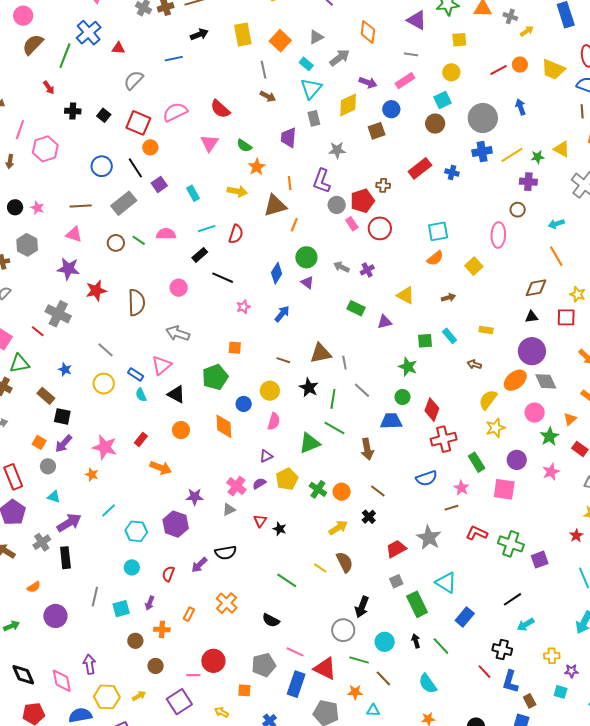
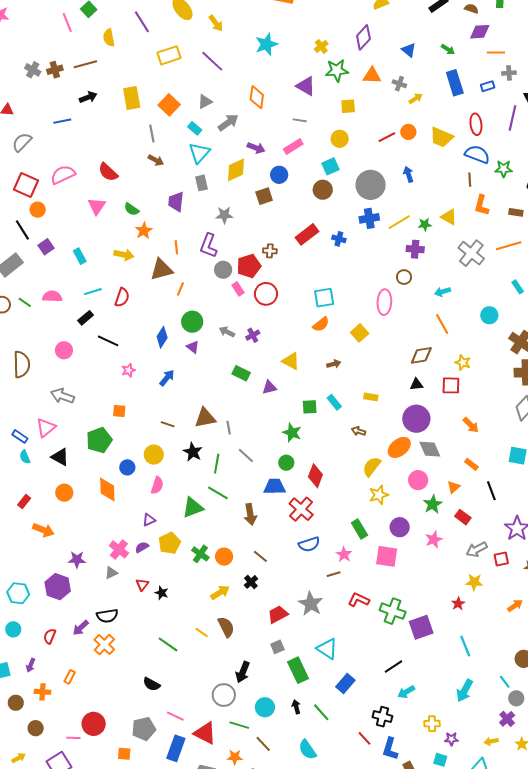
red cross: (444, 439) -> (301, 509), moved, turned -35
purple square: (540, 560) -> (421, 627), size x1.4
orange cross: (227, 603) -> (104, 645), moved

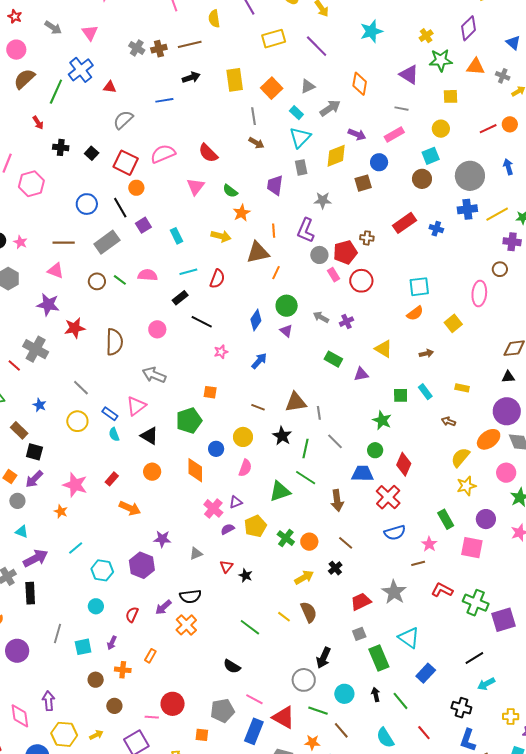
pink cross: (119, 549) -> (213, 508), moved
red line: (364, 738) -> (424, 733), moved

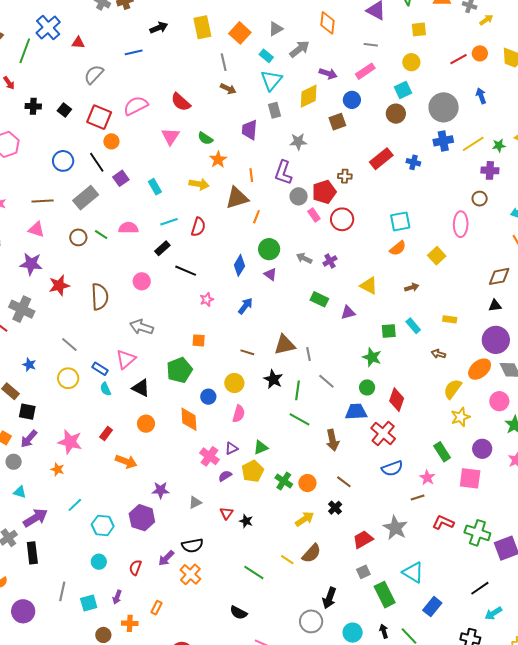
green triangle: (280, 491) -> (261, 447), moved, size x0.7
brown semicircle: (309, 612) -> (311, 553), turned 70

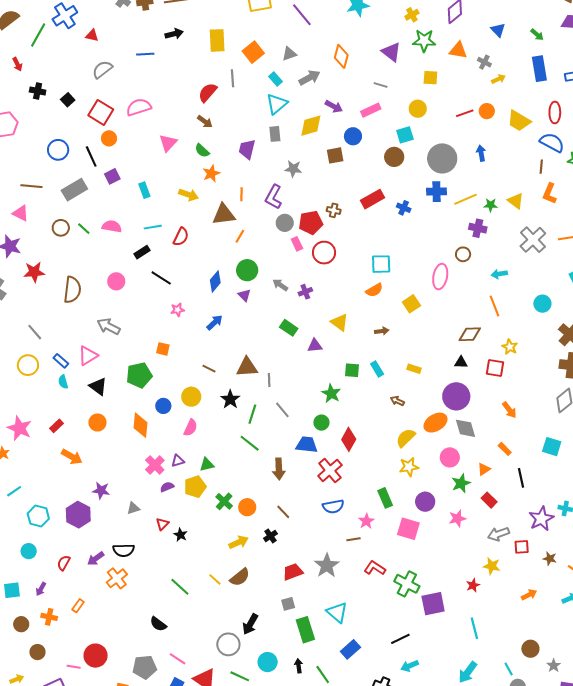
brown arrow: (228, 89) -> (205, 122), moved
red semicircle: (181, 102) -> (208, 93), moved, turned 80

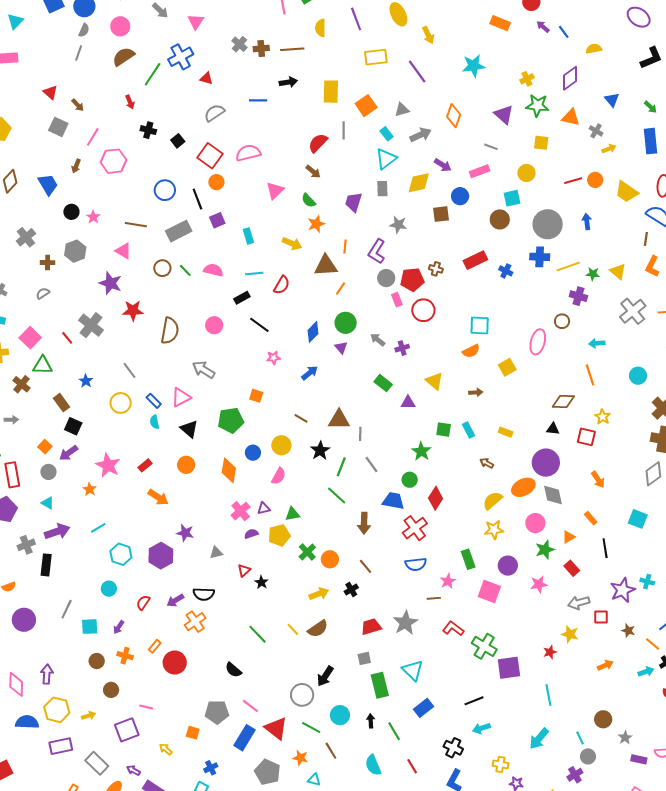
red circle: (96, 656) -> (175, 663), moved

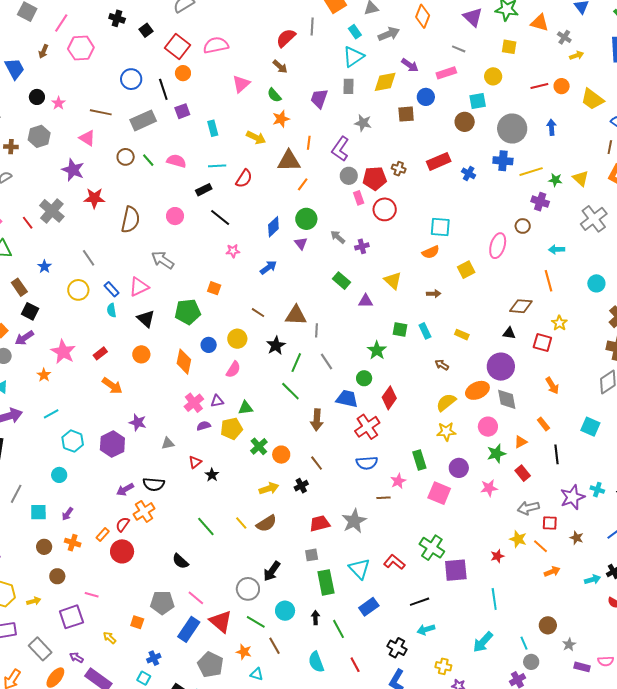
red semicircle: (143, 603) -> (123, 524), moved
red L-shape: (453, 628) -> (394, 562), moved
orange line: (653, 644) -> (541, 546), moved

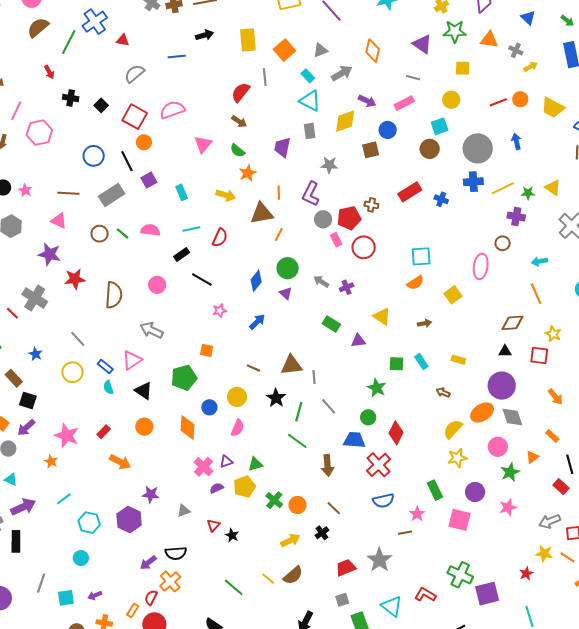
cyan triangle: (353, 57) -> (310, 101), turned -50
red rectangle: (523, 473) -> (561, 487), moved
purple arrow: (67, 514) -> (95, 595), turned 40

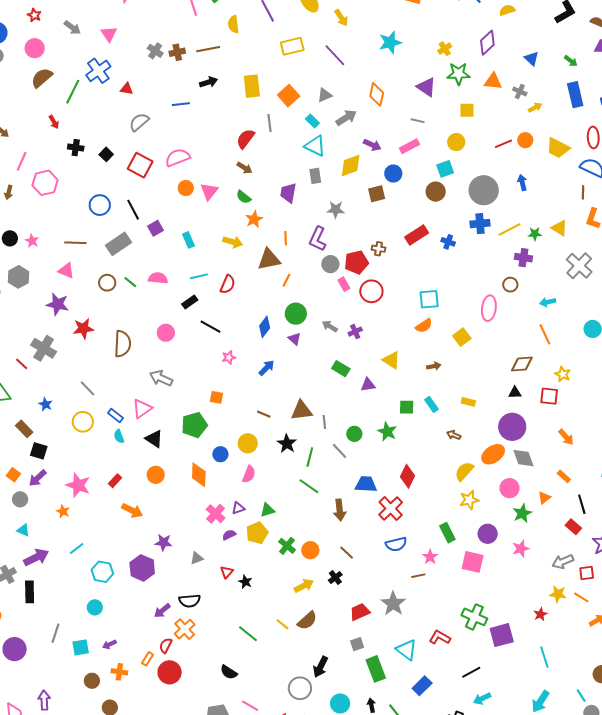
orange circle: (144, 142) -> (186, 188), moved
green circle: (368, 417) -> (354, 434), moved

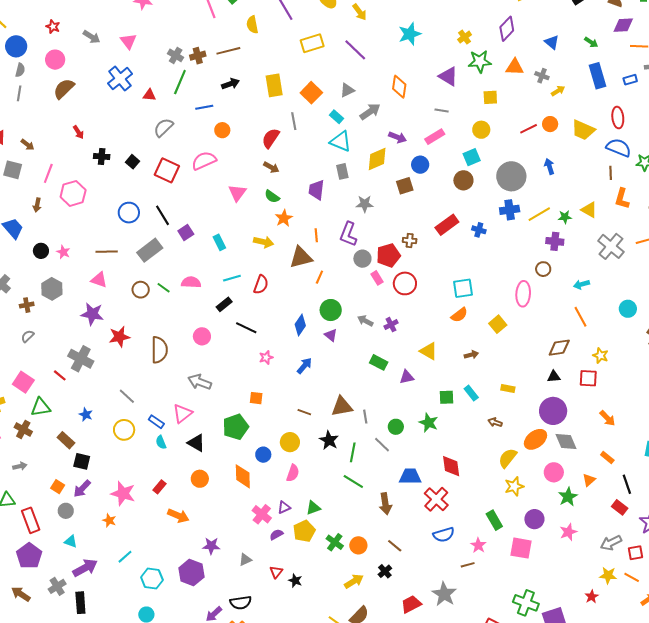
green line: (73, 92) -> (180, 82), moved
orange circle: (186, 188) -> (222, 130), moved
red diamond: (407, 476) -> (451, 466), turned -30

